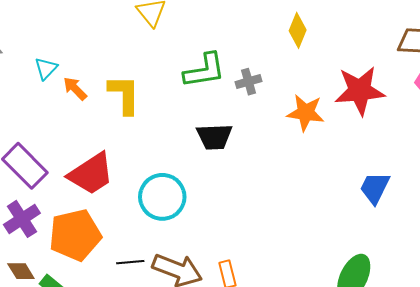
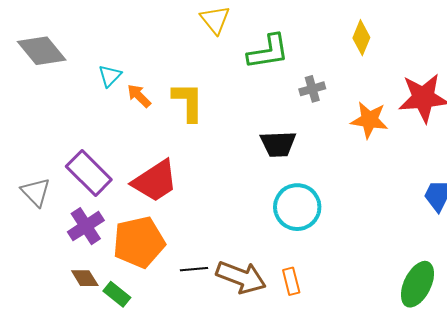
green L-shape: (204, 71) -> (268, 52), moved
cyan circle: (162, 197) -> (297, 207), moved

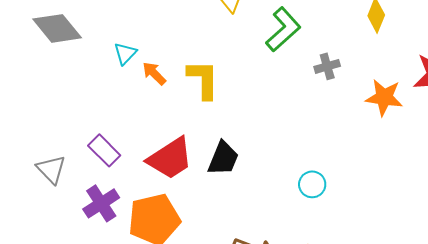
green L-shape: (268, 52) -> (283, 29), turned -33
black trapezoid: (278, 144) -> (223, 158), moved, turned -66
purple rectangle: (89, 173) -> (104, 150), size x0.7
cyan circle: (297, 207) -> (312, 184), size x0.6

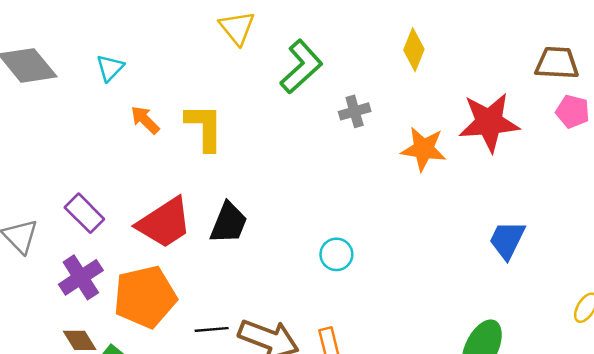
cyan triangle: (125, 53) -> (110, 68), moved

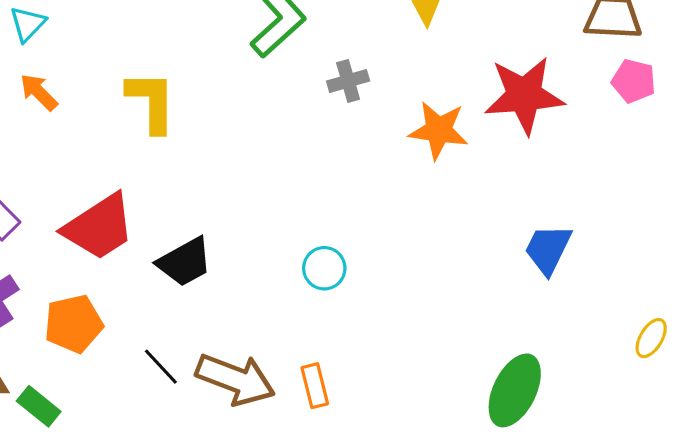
orange arrow: (145, 120) -> (39, 92), moved
black trapezoid: (229, 223) -> (185, 262), moved, turned 39
orange pentagon: (145, 297) -> (74, 324), size x0.7
black line: (212, 329) -> (161, 367), turned 52

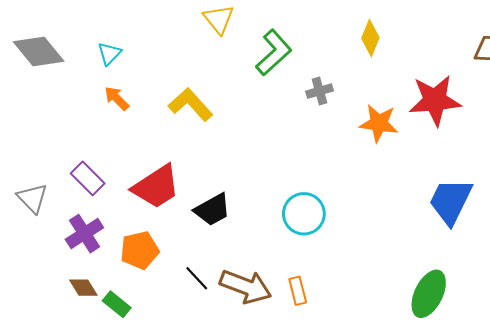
yellow L-shape: (151, 102) -> (191, 105), turned -42
blue trapezoid: (548, 249) -> (451, 201), size x1.4
cyan circle: (324, 268) -> (304, 214), size x1.5

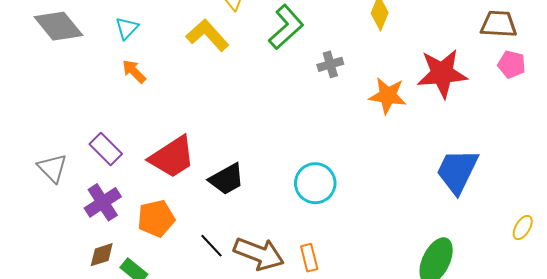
yellow L-shape: (191, 105) -> (207, 35), moved
brown diamond: (83, 288) -> (102, 255), turned -76

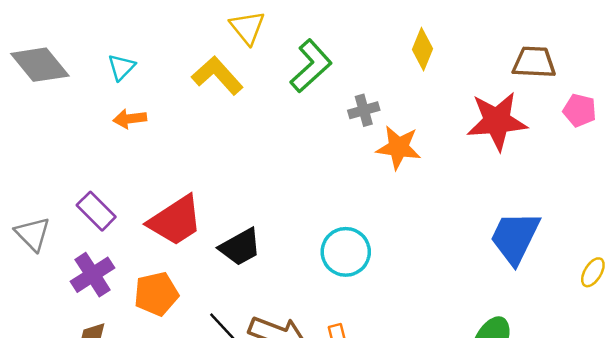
brown trapezoid: (499, 24) -> (534, 62), moved
orange arrow: (134, 71) -> (130, 119), turned -52
orange star: (388, 96) -> (399, 147), moved
yellow ellipse: (523, 228) -> (593, 272), moved

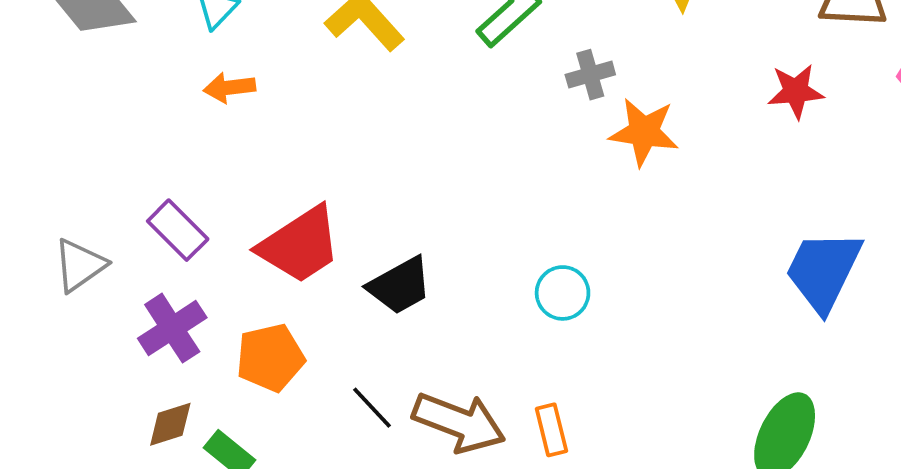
red star: (497, 121) -> (796, 91), size x0.6
gray triangle: (33, 234) -> (80, 265), turned 39
cyan circle: (346, 252) -> (563, 293), size x0.7

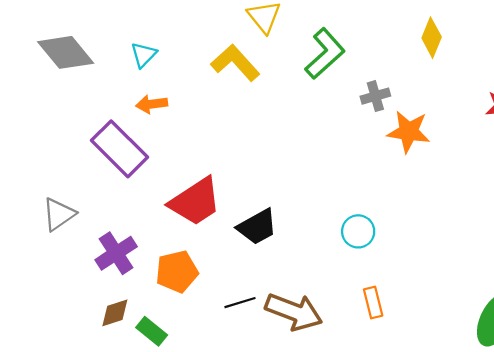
purple rectangle: (178, 230) -> (120, 149), moved, size x1.5
black line: (372, 408) -> (240, 303), turned -64
orange rectangle: (551, 430) -> (373, 303), moved

